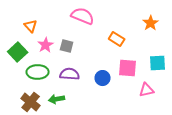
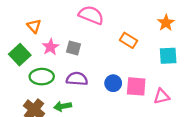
cyan square: (158, 63) -> (168, 56), moved
pink square: (128, 68) -> (136, 86), moved

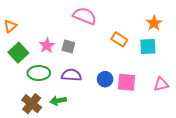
orange triangle: (34, 26) -> (10, 26), moved, turned 32
cyan square: (168, 56) -> (148, 47), moved
pink triangle: (162, 96) -> (161, 84), moved

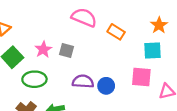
orange rectangle: (119, 39) -> (116, 32), moved
purple semicircle: (71, 75) -> (83, 81), moved
pink square: (126, 82) -> (141, 77), moved

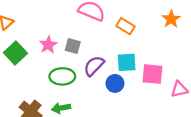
cyan square: (152, 51) -> (127, 62), moved
green ellipse: (34, 79) -> (62, 76), moved
purple semicircle: (83, 81) -> (94, 66), moved, turned -50

